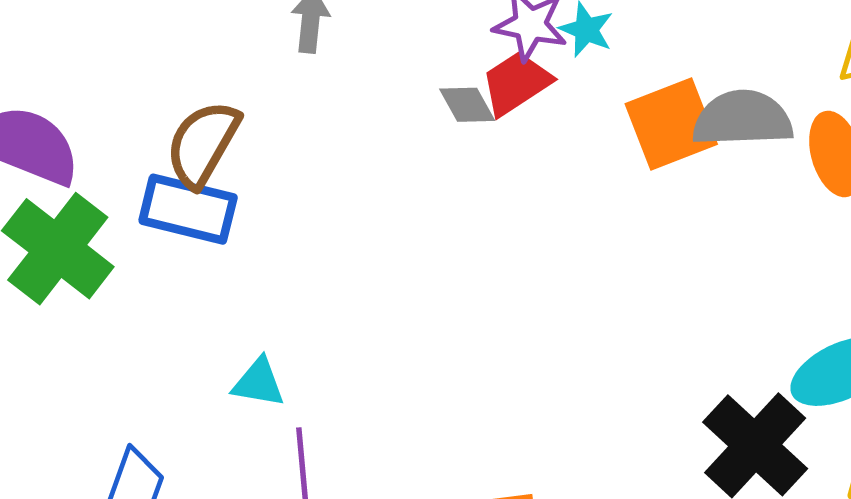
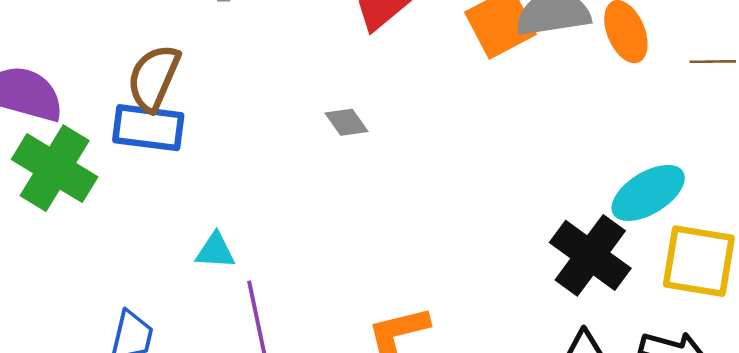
gray diamond: (467, 105) -> (347, 122), moved

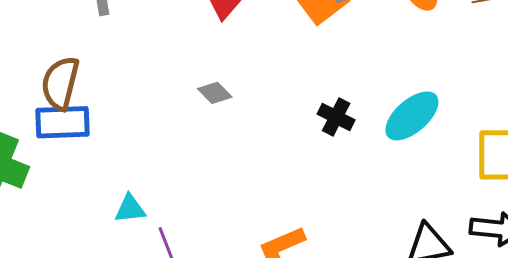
cyan ellipse: (648, 193) -> (412, 116), moved
black cross: (590, 255) -> (336, 117), moved, size x0.6

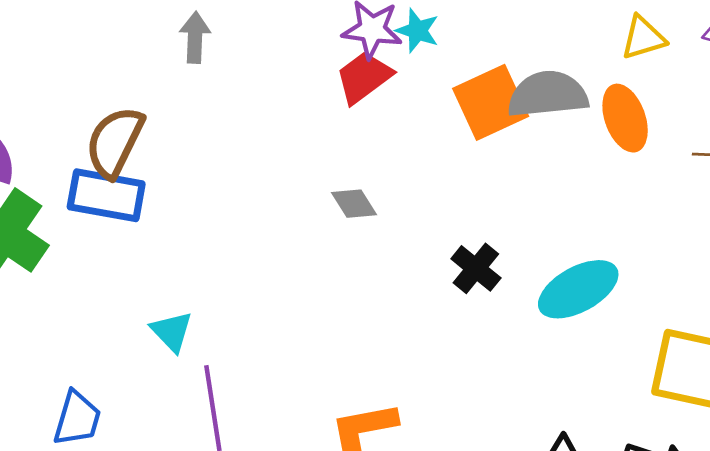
gray diamond: (215, 93) -> (354, 204), moved
cyan triangle: (130, 209) -> (172, 331), turned 40

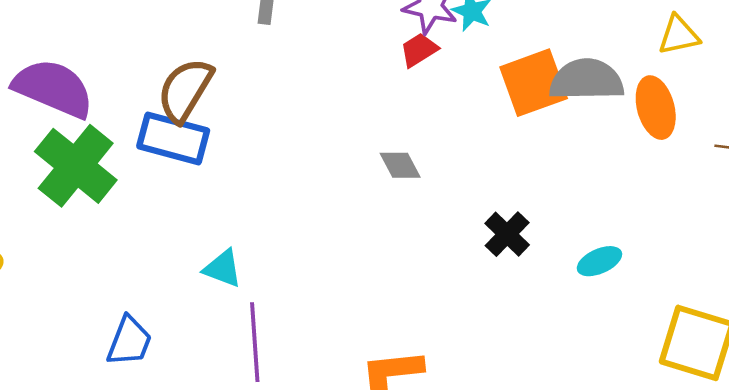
red trapezoid: (364, 77) -> (419, 50), size x0.7
cyan ellipse: (578, 289) -> (599, 261), size x0.6
cyan triangle: (172, 331) -> (223, 268), turned -30

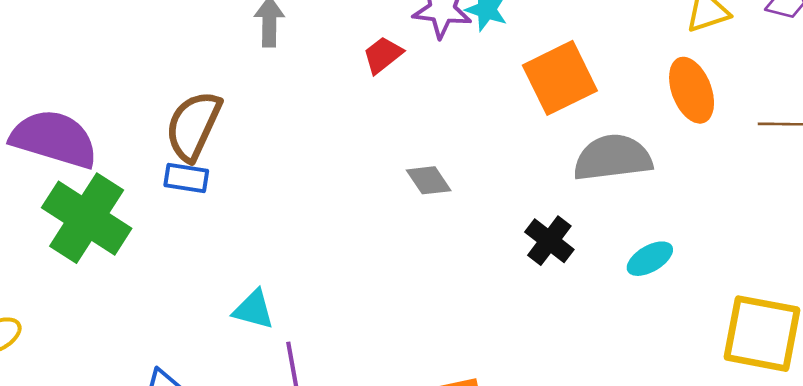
red trapezoid: (419, 50) -> (383, 55), moved
gray semicircle: (586, 80) -> (613, 158), moved
blue rectangle: (173, 138) -> (186, 178), size x0.6

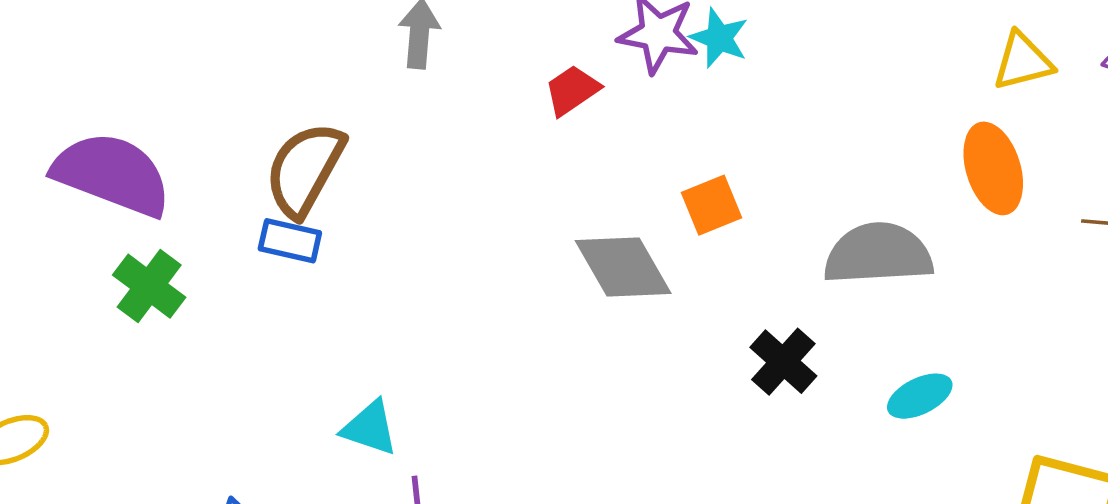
orange square: (560, 78) -> (712, 205), moved, size x0.6
gray diamond: (429, 180) -> (623, 267), size x1.6
green cross: (87, 218) -> (149, 286), size x0.6

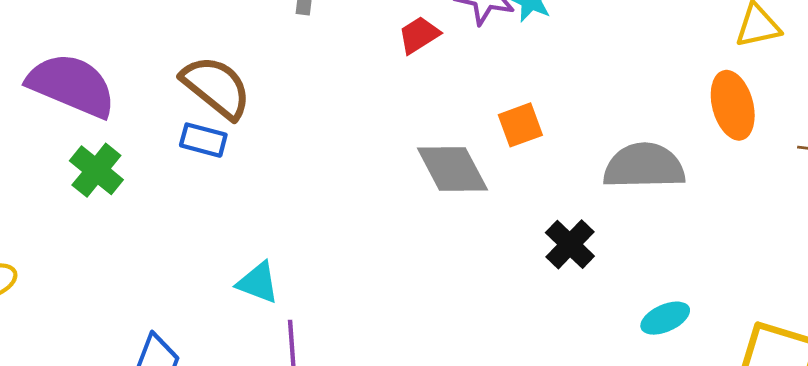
brown semicircle: (305, 169) -> (216, 87), turned 98
cyan ellipse: (920, 396) -> (665, 318), moved

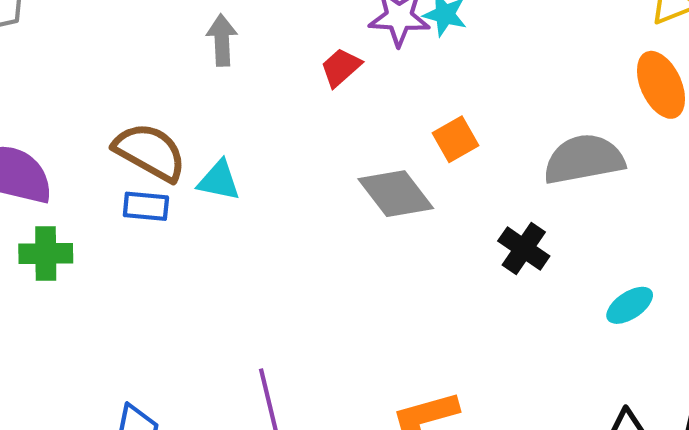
green cross: (96, 170) -> (46, 254), turned -30
cyan triangle: (258, 283) -> (219, 181), moved

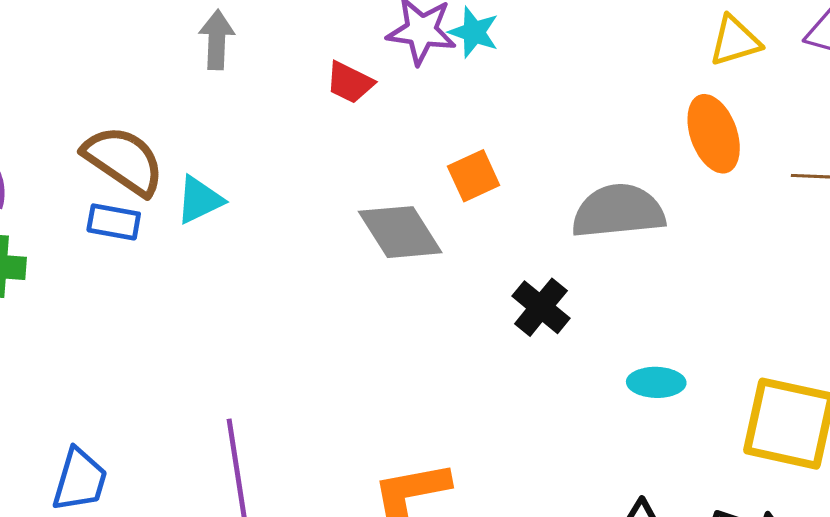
red trapezoid: (341, 67) -> (350, 82), turned -117
cyan triangle: (219, 181) -> (200, 200), turned -42
cyan ellipse: (630, 305) -> (656, 382), turned 30

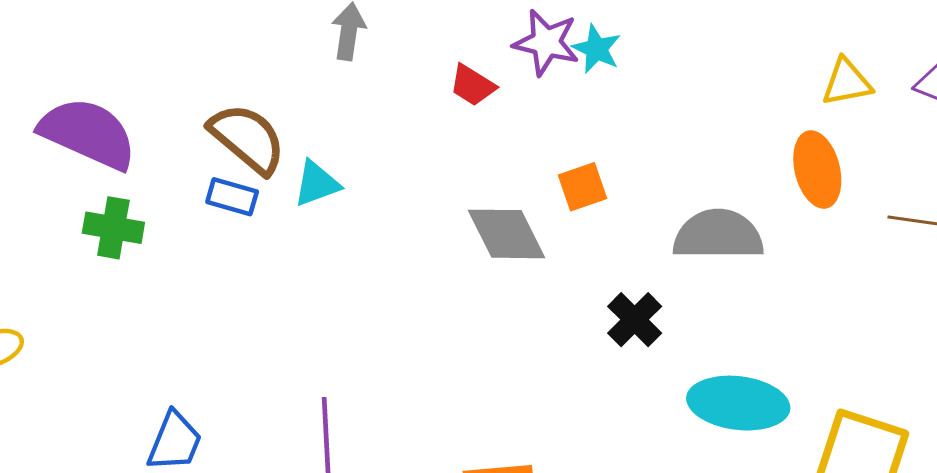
cyan ellipse: (656, 382) -> (738, 403), size x1.8

